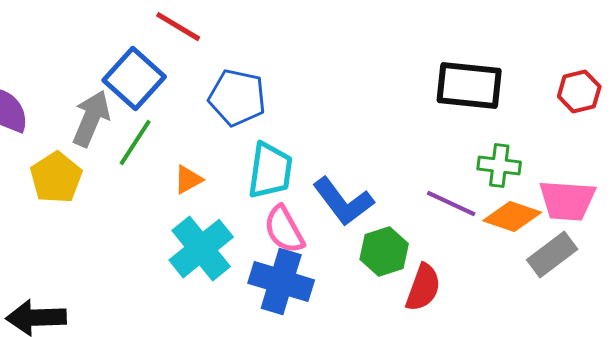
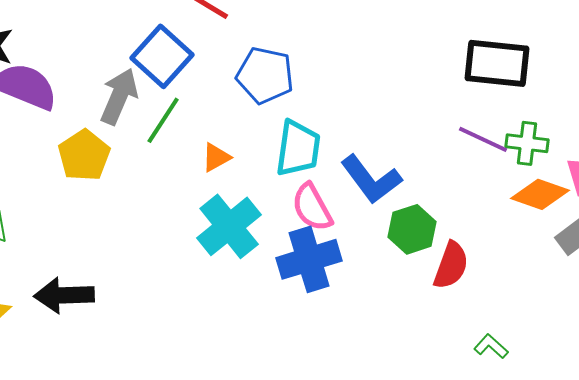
purple line: (451, 204) -> (483, 139), moved
blue cross: (281, 282) -> (309, 259), turned -34

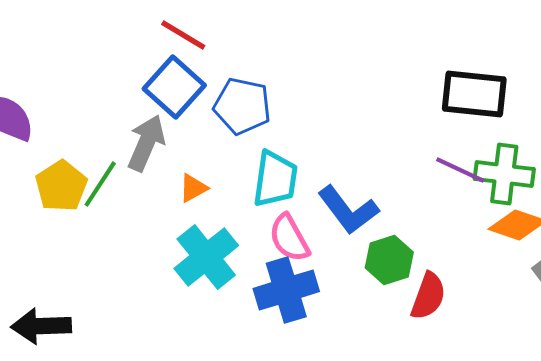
blue square: (162, 56) -> (174, 87), moved
gray arrow: (119, 96) -> (146, 143), moved
green line: (163, 120) -> (100, 184), moved
green cross: (527, 143) -> (504, 174), size x1.4

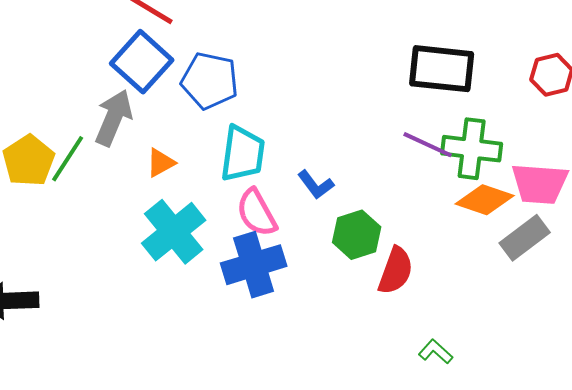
blue L-shape: (348, 210) -> (316, 185), size x0.6

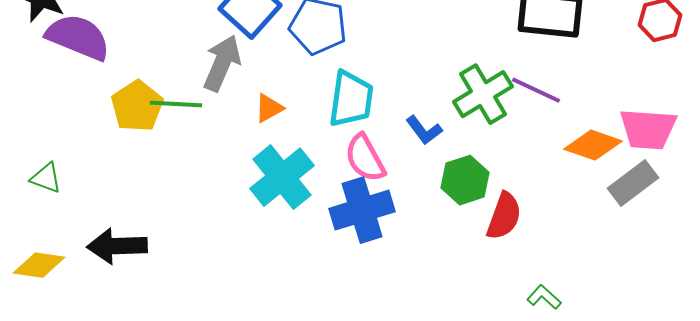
green cross: (472, 149) -> (483, 94), moved, turned -38
green line: (68, 159) -> (176, 104), turned 60

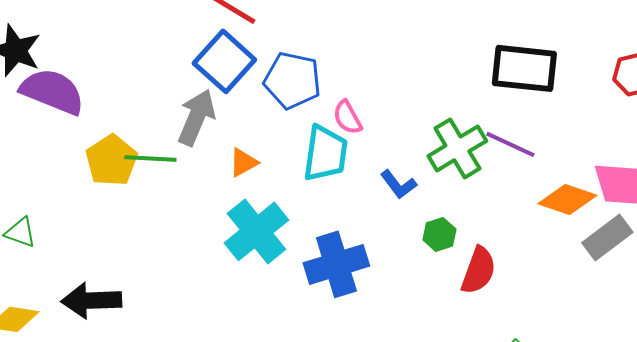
pink semicircle: (365, 158) -> (347, 117), moved, size x0.7
green hexagon: (465, 180) -> (439, 234), size x0.7

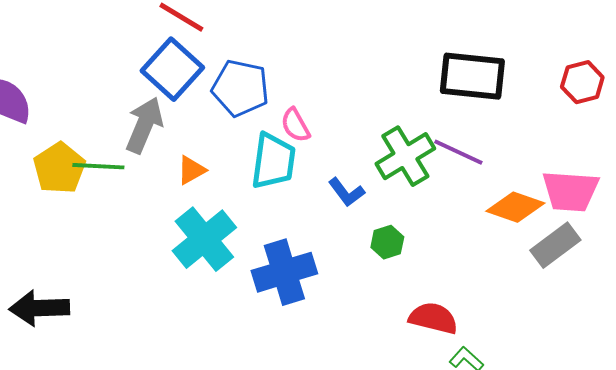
red semicircle: (478, 270) -> (433, 318), moved, turned -96

